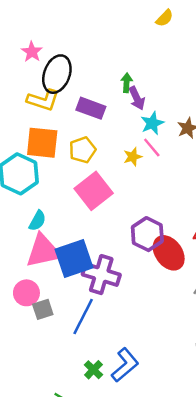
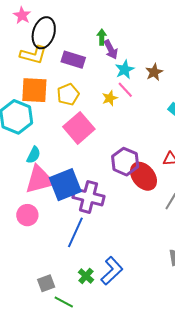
gray square: (43, 309) -> (46, 283), moved

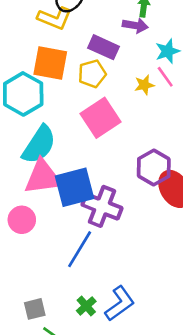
purple arrow: (111, 49) -> (135, 25), moved, turned -60
purple rectangle: (73, 60) -> (104, 47), moved
cyan semicircle: (34, 155) -> (39, 145), size x1.8

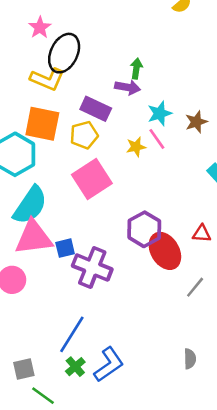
blue square: (75, 187) -> (65, 248), size x0.5
blue line: (80, 249) -> (72, 334), moved

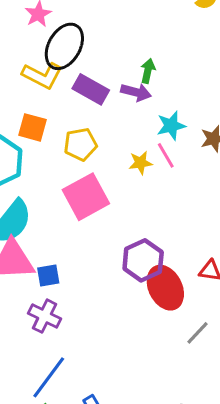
purple rectangle: (96, 109) -> (91, 89), moved
orange square: (42, 124) -> (33, 127), size x0.7
purple cross: (92, 268) -> (45, 316), moved, size x0.7

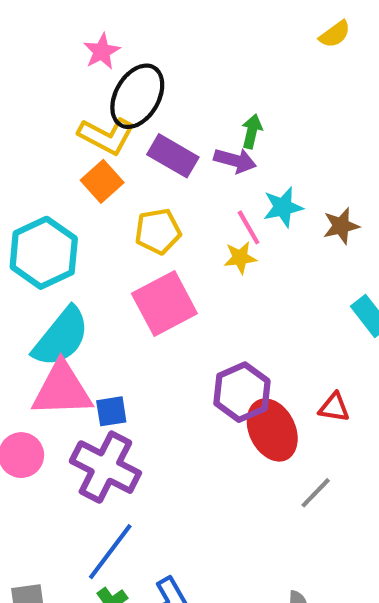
orange square: (33, 127) -> (102, 181), moved, turned 32
pink line: (166, 155) -> (249, 227), moved
purple cross: (45, 316) -> (105, 467), size x1.5

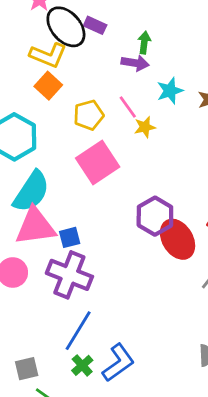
black ellipse: (137, 96) -> (66, 27), turned -66
purple rectangle: (173, 156) -> (95, 25), moved, size x0.7
pink line: (249, 227) -> (128, 107), moved

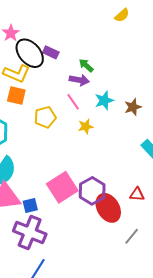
green arrow: (144, 43) -> (86, 65), turned -56
orange square: (48, 86) -> (16, 96), turned -30
pink line: (128, 107) -> (73, 102), moved
pink square: (98, 162) -> (62, 187), moved

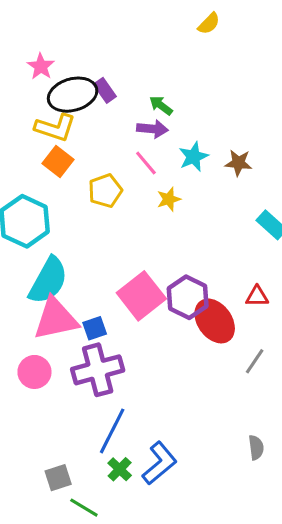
purple rectangle: (51, 52) -> (105, 90), turned 35
black ellipse: (30, 53) -> (73, 95), turned -60
orange square: (16, 96) -> (58, 161), turned 30
brown star: (133, 107) -> (238, 163), turned 30
purple cross: (30, 233) -> (98, 370), turned -32

